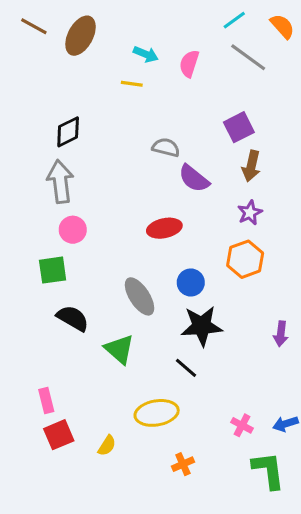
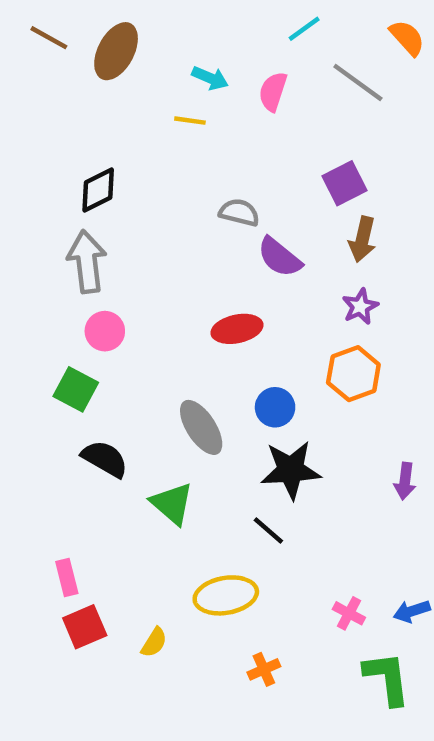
cyan line: (234, 20) -> (304, 29), moved
green square: (53, 270) -> (76, 389), turned 36

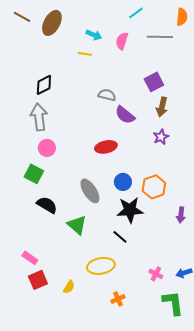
orange semicircle: (407, 38) -> (182, 17), turned 48
gray line: (358, 83) -> (160, 37), turned -35
orange hexagon: (353, 374) -> (154, 187), moved
pink rectangle: (67, 577) -> (30, 258), turned -42

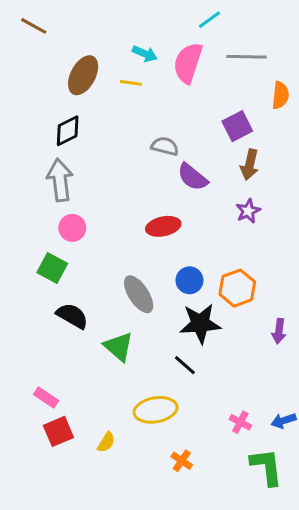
orange semicircle: (182, 17) -> (280, 95), moved
brown ellipse: (52, 23) -> (83, 75), moved
pink semicircle: (122, 41) -> (188, 63), size x1.5
orange cross: (118, 299) -> (182, 461), turned -32

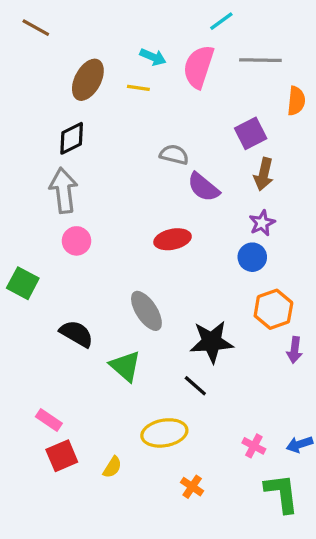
green square: (52, 268) -> (23, 283), moved
blue circle: (189, 280) -> (252, 257), moved
orange hexagon: (237, 288) -> (273, 309), moved

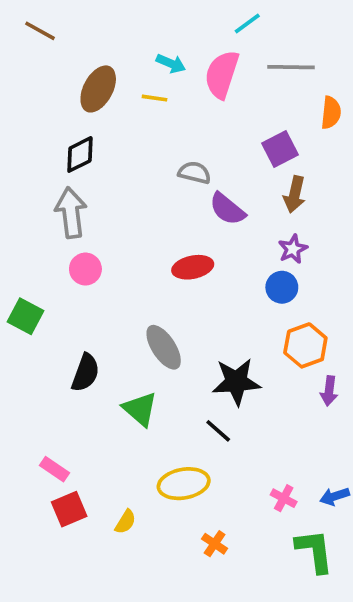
black semicircle: (76, 334) -> (85, 373), turned 80

